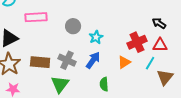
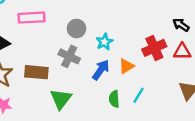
gray cross: (67, 60) -> (69, 56), moved
orange triangle: (124, 62) -> (126, 66), moved
cyan line: (150, 63) -> (138, 95), moved

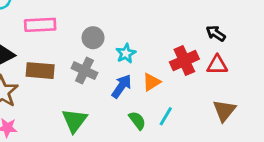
brown rectangle: (36, 72) -> (40, 71), moved
green semicircle: (114, 99) -> (137, 121), turned 147

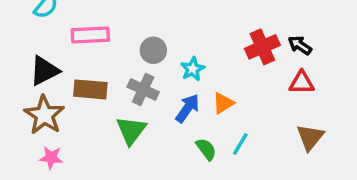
red cross: (184, 61) -> (262, 47), moved
green triangle: (74, 121) -> (131, 130), moved

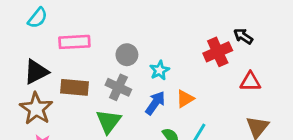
black arrow: (300, 45) -> (243, 36), moved

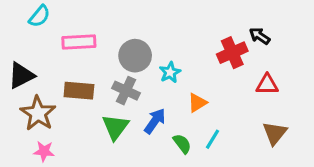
gray circle: (127, 55) -> (135, 56), size x1.4
black triangle: (36, 72) -> (21, 75), moved
blue arrow: (155, 103) -> (155, 121), moved

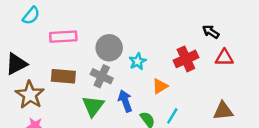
red cross: (232, 53) -> (186, 59), moved
red triangle: (267, 85) -> (224, 58), moved
blue arrow: (155, 121) -> (125, 101), turned -55
brown triangle: (275, 133) -> (223, 111), turned 45

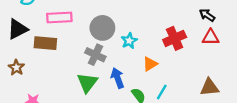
black arrow: (211, 32) -> (207, 15), moved
black triangle: (16, 64) -> (17, 29), moved
brown rectangle: (63, 76) -> (45, 43), moved
brown star: (30, 95) -> (16, 68), moved, size x0.6

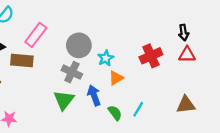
black arrow: (207, 15) -> (184, 33), turned -133
pink rectangle: (59, 17) -> (36, 35), turned -50
orange triangle: (150, 64) -> (116, 78), moved

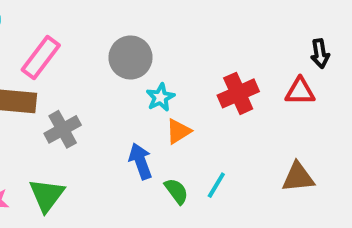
black arrow: (184, 33) -> (320, 53), moved
gray circle: (79, 45) -> (130, 57), moved
gray cross: (72, 72) -> (63, 129), moved, turned 36
green triangle: (64, 100) -> (47, 195), moved

